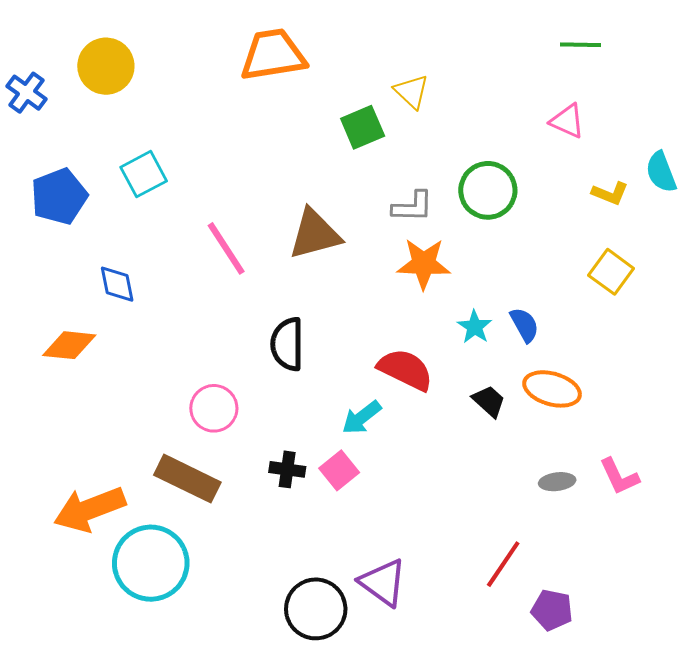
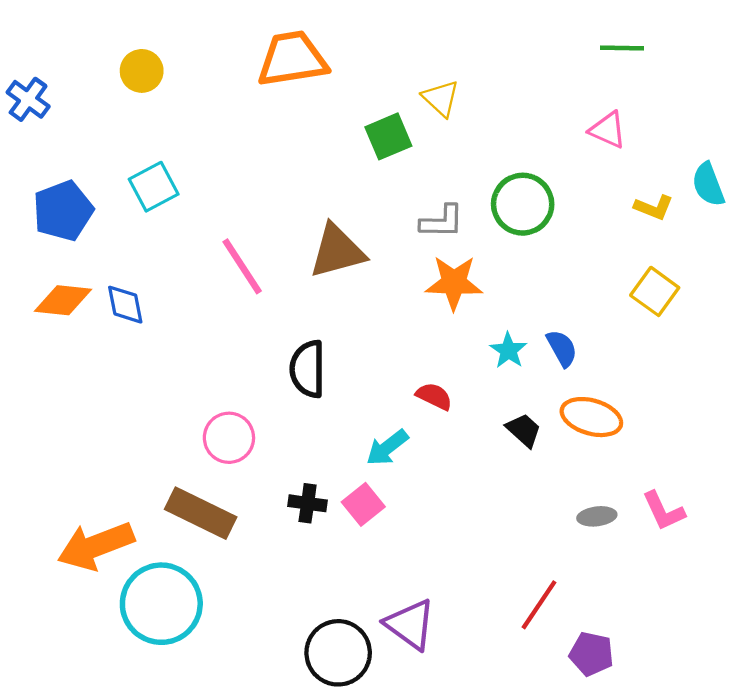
yellow circle: (106, 66) -> (142, 71), moved, size x0.7
orange diamond: (69, 345) -> (63, 300), moved
red semicircle: (405, 370) -> (434, 396), size x0.6

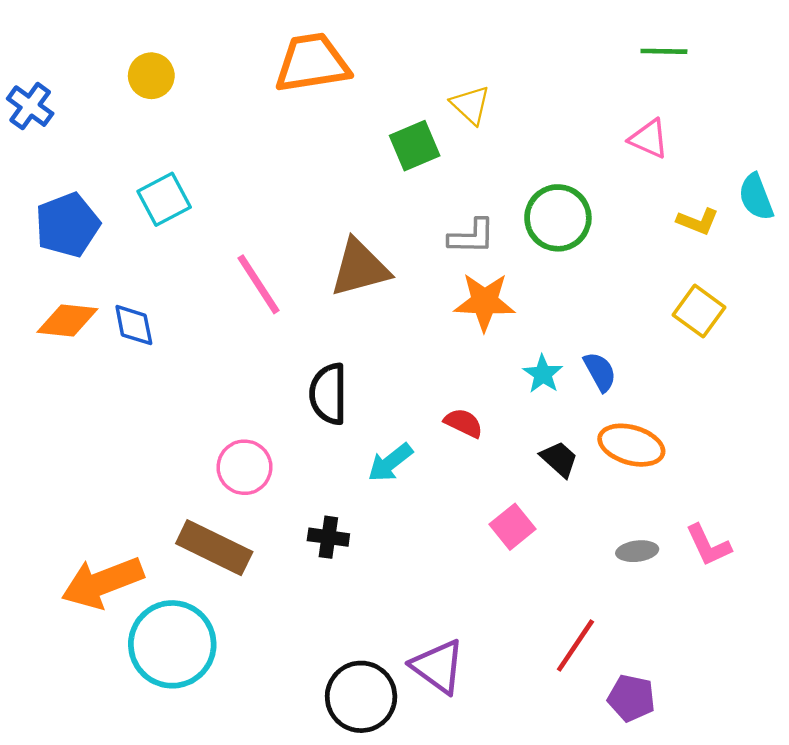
cyan arrow: (387, 448) -> (390, 463), moved
pink square: (363, 504) -> (512, 527), moved

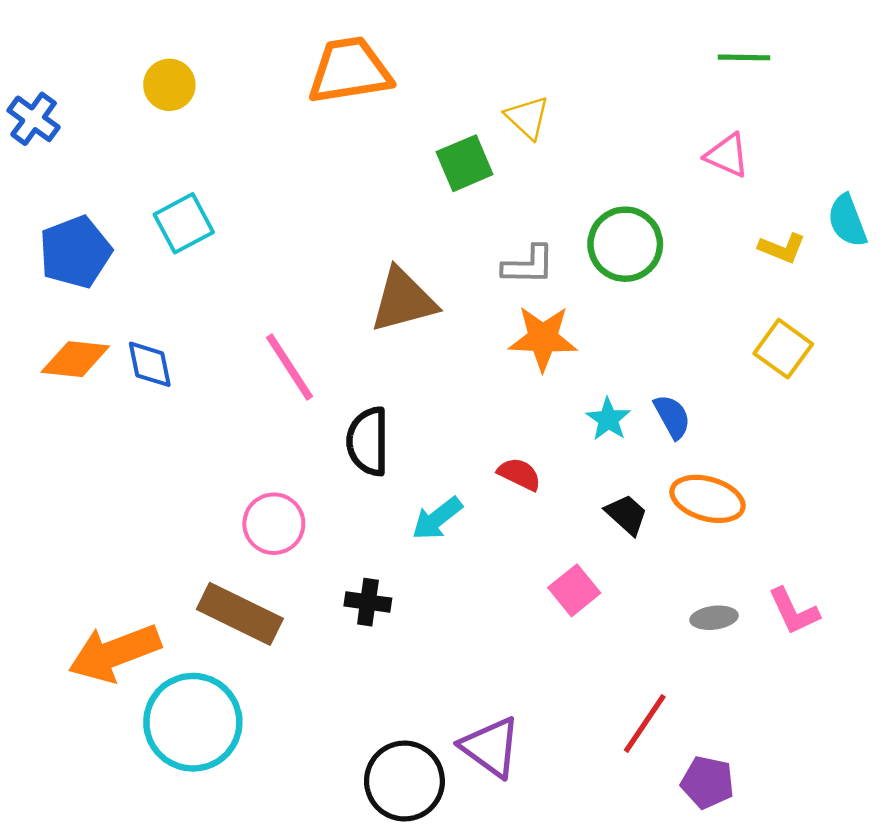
pink line: (258, 284) -> (290, 367), moved

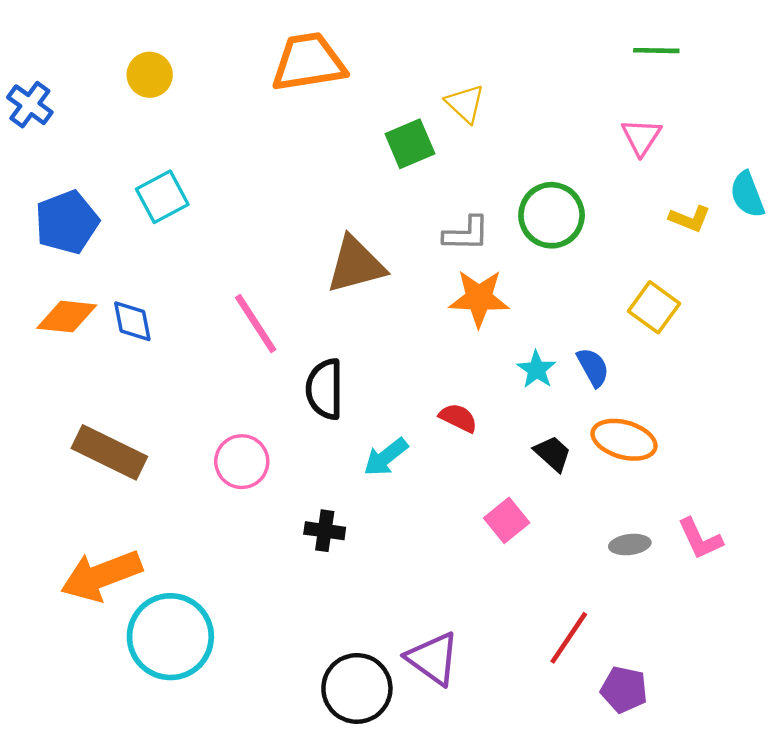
pink triangle: (727, 155) -> (641, 137), turned 39
yellow square: (783, 349) -> (654, 307), moved
brown rectangle: (240, 614) -> (109, 452), moved

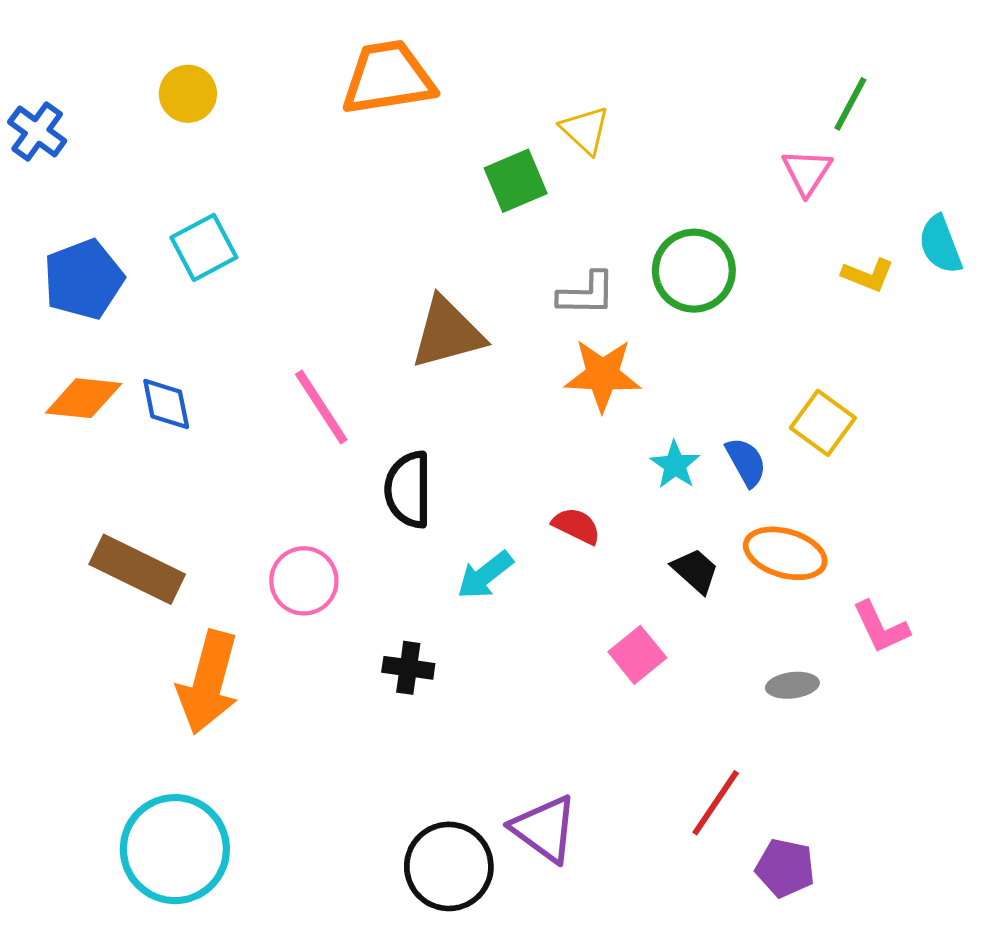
green line: (656, 51) -> (850, 104), moved, turned -63
yellow square: (654, 307) -> (823, 423), moved
pink L-shape: (700, 539) -> (881, 627), moved
orange arrow: (101, 576) -> (208, 682), moved, turned -54
cyan circle: (170, 637) -> (175, 849), moved

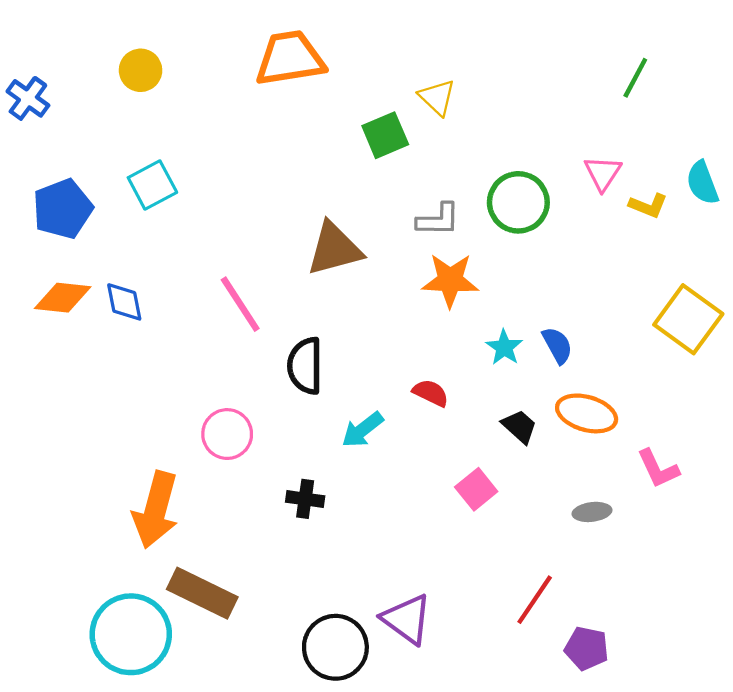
pink triangle: (807, 172) -> (603, 173), moved
yellow square: (823, 423) -> (688, 319), moved, size x1.4
brown rectangle: (137, 569) -> (202, 593), moved

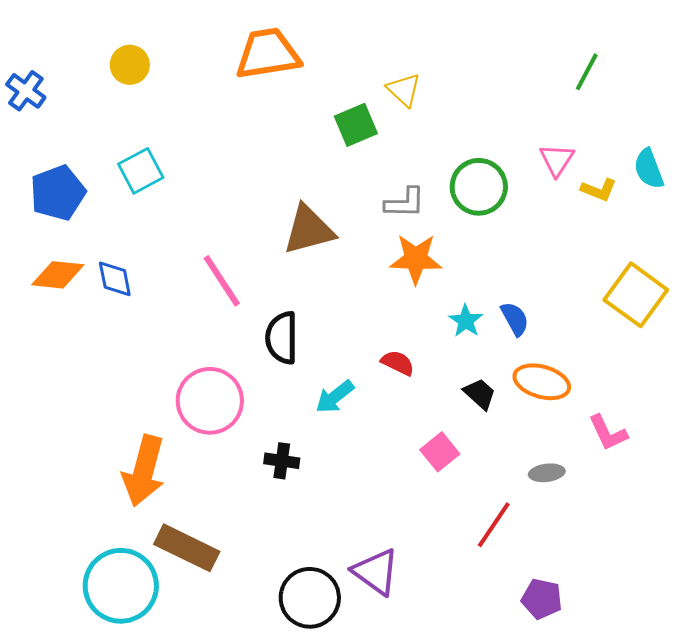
pink circle: (227, 434) -> (210, 401), size x1.4
red line: (535, 600) -> (494, 525), moved

